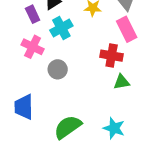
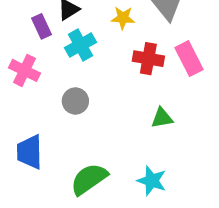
pink rectangle: (127, 29) -> (189, 59), moved
pink cross: (33, 47) -> (25, 70), moved
red cross: (112, 56) -> (148, 59), moved

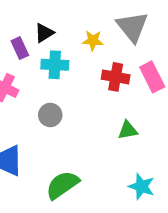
cyan cross: (80, 45) -> (55, 65), turned 32
cyan star: (152, 181) -> (141, 186), moved

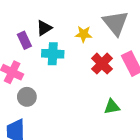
red cross: (116, 77) -> (102, 64), turned 35
gray circle: (50, 115) -> (27, 97), moved

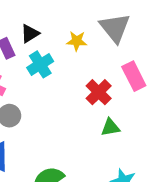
cyan cross: (53, 54) -> (40, 64), turned -35
red cross: (102, 64) -> (99, 92), moved

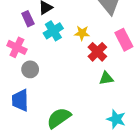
yellow star: (77, 41) -> (82, 33), moved

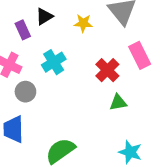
cyan cross: (53, 31) -> (54, 62), moved
yellow star: (82, 33) -> (83, 23), moved

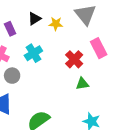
black triangle: (44, 16) -> (34, 19), moved

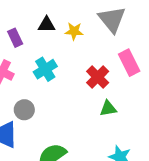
black triangle: (34, 19) -> (47, 25), turned 32
gray circle: (12, 76) -> (24, 110), moved

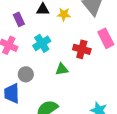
red cross: (98, 77) -> (82, 49), turned -30
green triangle: (108, 108) -> (62, 69), moved

